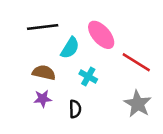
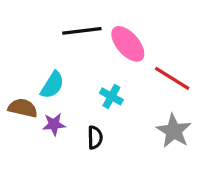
black line: (43, 27) -> (82, 31), moved
cyan semicircle: (70, 48) -> (52, 85), moved
brown semicircle: (44, 73) -> (23, 108), moved

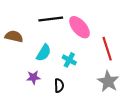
red line: (172, 78) -> (107, 49), turned 40
cyan semicircle: (52, 85) -> (44, 53), moved
brown semicircle: (23, 108) -> (14, 36), moved

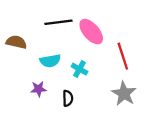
cyan semicircle: (44, 53) -> (50, 61), turned 48

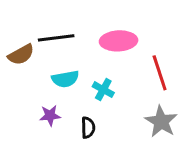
black line: (58, 22) -> (56, 38), moved
pink ellipse: (91, 32) -> (119, 41), turned -52
brown semicircle: (16, 42) -> (21, 55), turned 138

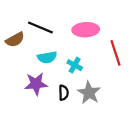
black line: (56, 38) -> (40, 27), turned 30
purple star: (50, 115) -> (36, 84), size x1.5
gray star: (161, 122) -> (89, 93), moved

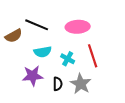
red line: (116, 53) -> (93, 56), moved

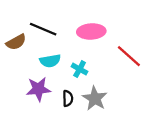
red line: (93, 56) -> (129, 56), moved, turned -30

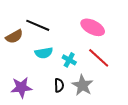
pink ellipse: (91, 31) -> (93, 27), moved, turned 30
red line: (129, 56) -> (99, 58), moved
purple star: (38, 89) -> (21, 87), moved

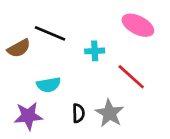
pink ellipse: (93, 27) -> (138, 25), moved
cyan semicircle: (44, 53) -> (49, 85), moved
cyan cross: (69, 60) -> (95, 51), moved, turned -32

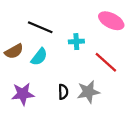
brown semicircle: (19, 48) -> (14, 51), moved
cyan semicircle: (49, 85) -> (39, 57), moved, turned -42
gray star: (110, 113) -> (88, 92), turned 30

